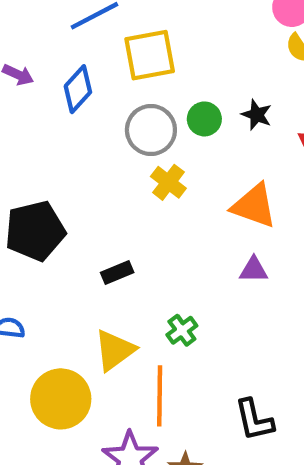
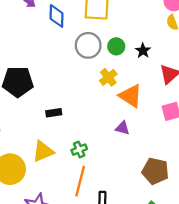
blue diamond: (78, 89) -> (57, 16), turned -55
yellow cross: (168, 182) -> (108, 77), moved
orange line: (160, 396) -> (80, 181), moved

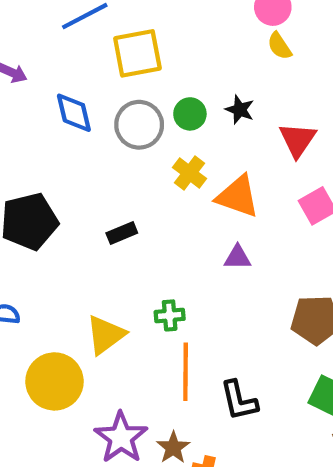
blue diamond: (57, 16) -> (74, 113), moved
black rectangle: (54, 113) -> (122, 233), moved
green cross: (79, 150) -> (170, 315), turned 32

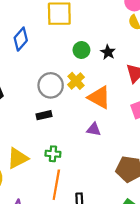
blue diamond: (74, 113) -> (21, 39), turned 45
gray circle: (139, 125) -> (51, 85), moved
black rectangle: (122, 233) -> (44, 115), moved

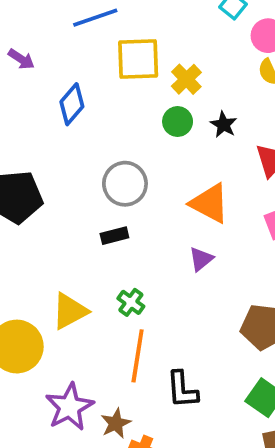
yellow cross: (76, 81) -> (186, 79), moved
purple triangle: (94, 129) -> (201, 259), turned -48
green cross: (53, 154) -> (131, 302), turned 32

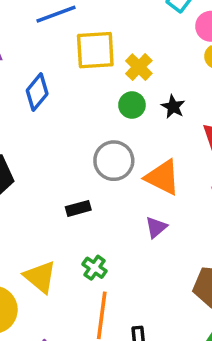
gray circle: (125, 184) -> (114, 161), moved
yellow triangle: (70, 311) -> (40, 277), turned -51

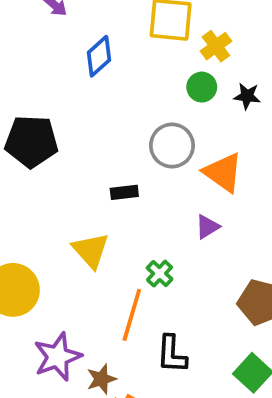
black star: (173, 107) -> (247, 96), turned -30
green cross: (95, 268) -> (160, 274), moved
yellow triangle: (40, 277) -> (91, 250), moved

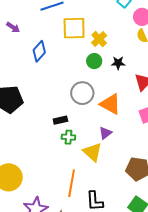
yellow triangle: (91, 250) -> (93, 152), moved
green cross: (160, 274) -> (68, 137), moved, turned -32

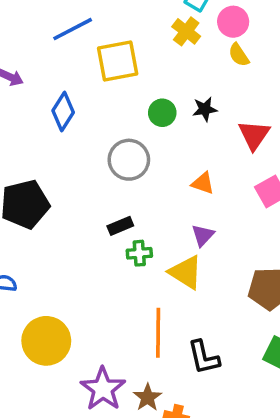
yellow cross: (99, 39) -> (186, 31), moved
gray circle: (82, 93) -> (129, 160), moved
orange triangle: (110, 104) -> (203, 183), size x0.6

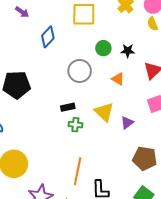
orange triangle: (203, 183) -> (118, 79), moved
purple triangle: (203, 235) -> (127, 123), moved
yellow triangle: (186, 272) -> (104, 112), moved

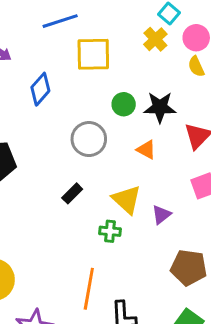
black star: (128, 51) -> (160, 107), size x1.5
black rectangle: (68, 107) -> (72, 193), turned -32
green cross: (75, 125) -> (110, 231), moved

